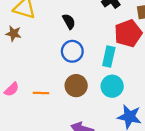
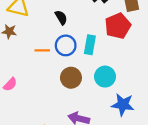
cyan rectangle: (109, 56) -> (90, 45), moved
orange line: (41, 93) -> (42, 50), moved

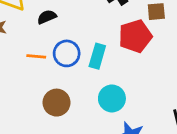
black semicircle: (61, 17) -> (47, 17), moved, turned -88
brown circle: (71, 78) -> (57, 103), moved

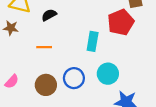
blue circle: (67, 53) -> (74, 78), moved
brown circle: (57, 103) -> (46, 85), moved

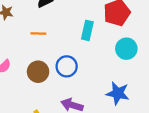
cyan circle: (108, 74) -> (126, 49), moved

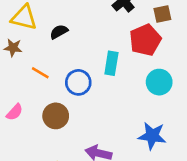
orange line: (38, 34) -> (40, 73), moved, turned 32
blue circle: (67, 66) -> (78, 82), moved

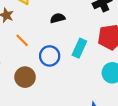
black semicircle: (59, 32) -> (58, 18), moved

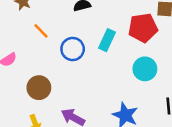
brown circle: (25, 77) -> (39, 88), moved

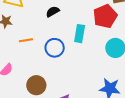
orange line: (41, 31) -> (26, 40), turned -40

